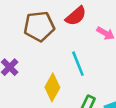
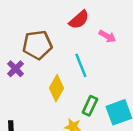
brown pentagon: (39, 26) -> (37, 45), moved

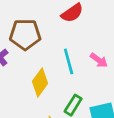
pink arrow: (107, 36) -> (99, 60), moved

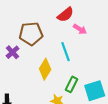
pink arrow: (99, 60) -> (80, 29), moved

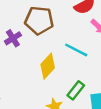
cyan line: (66, 52) -> (76, 50), turned -54

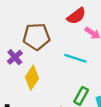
yellow diamond: (48, 66) -> (32, 78), moved

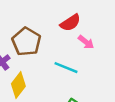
brown pentagon: (37, 37) -> (26, 42), turned 30

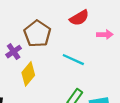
pink arrow: (86, 42) -> (105, 34), moved, turned -42

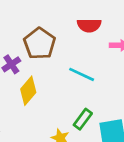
red semicircle: (79, 18) -> (89, 25), turned 30

